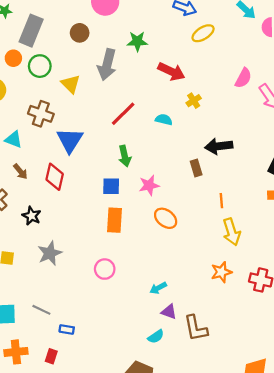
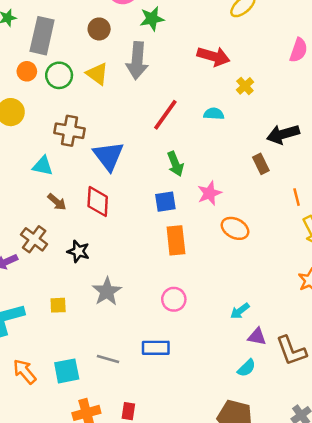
green star: (137, 41) -> (152, 19), moved
yellow triangle: (71, 84) -> (97, 74), moved
blue rectangle: (67, 329) -> (156, 348), moved, size x1.5

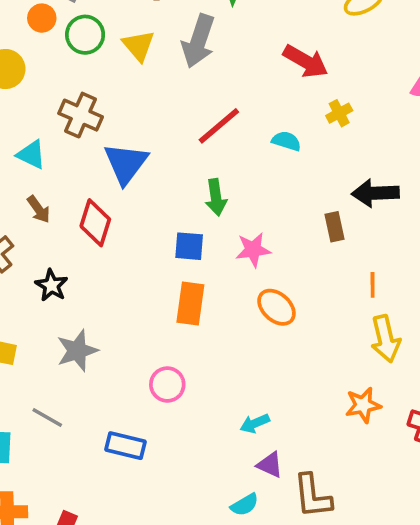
gray line: (108, 359) -> (47, 417), moved

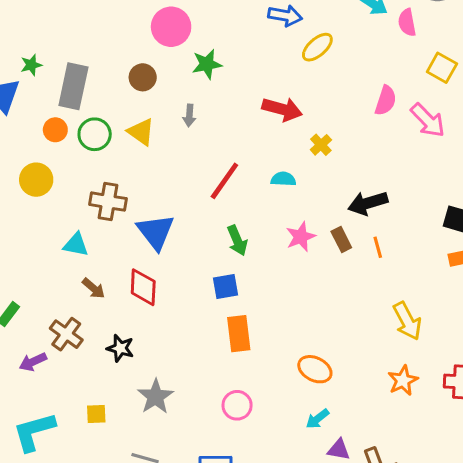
gray arrow: (198, 41) -> (189, 115), size x0.5
pink star: (253, 250) -> (301, 237), moved
orange line: (373, 285) -> (378, 247), moved
orange ellipse: (276, 307) -> (315, 369), moved

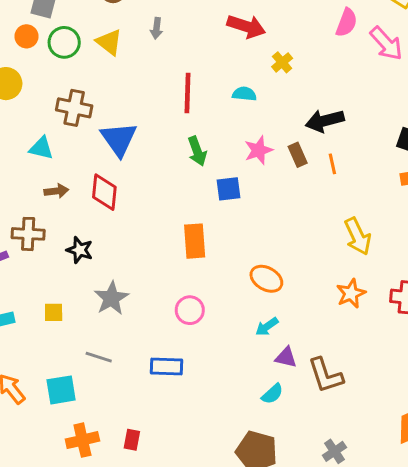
red line: (224, 181) -> (187, 93), turned -36
blue square: (226, 287) -> (229, 189), moved
brown arrow: (94, 288) -> (56, 191), turned -50
brown cross: (66, 334) -> (28, 234), turned -36

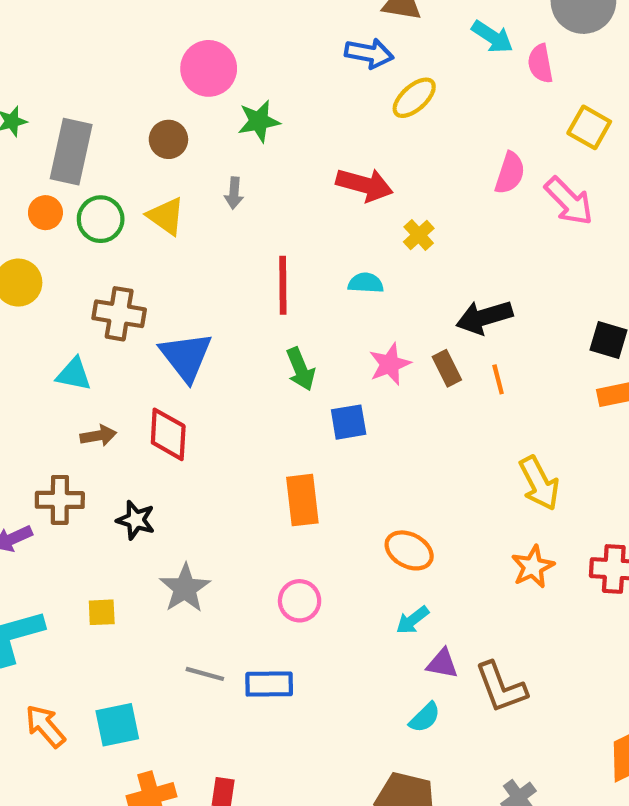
gray line: (99, 357) -> (205, 674), moved

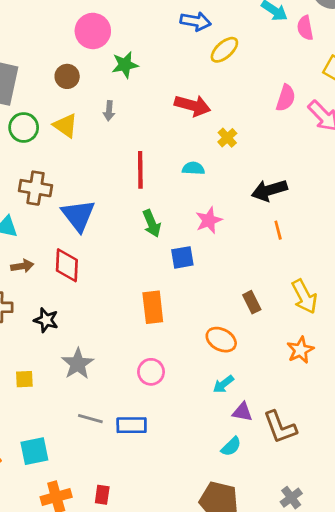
brown rectangle: (447, 368) -> (252, 302), moved

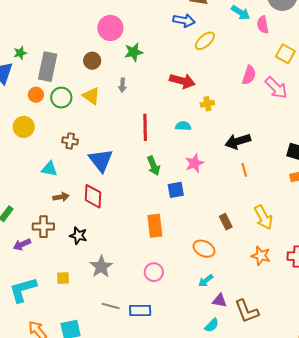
yellow cross: (227, 138) -> (207, 104), turned 32
brown cross: (36, 188) -> (70, 141), size x0.7
orange star: (300, 350) -> (261, 256), turned -30

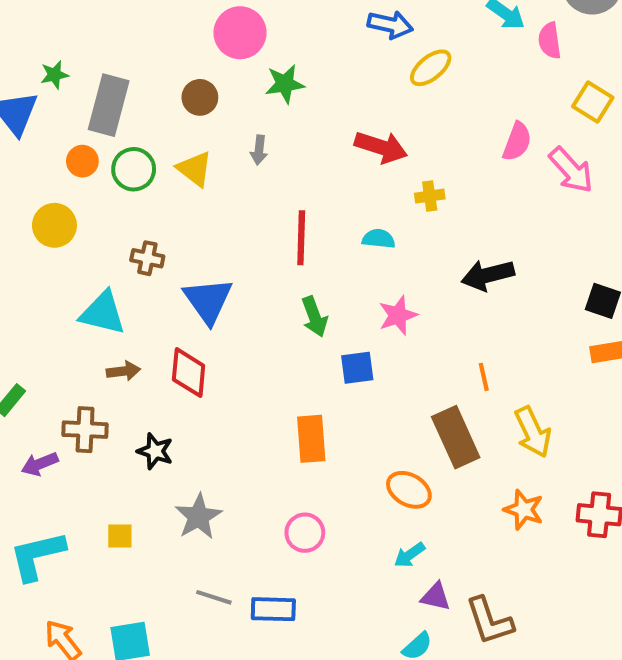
cyan triangle: (49, 169) -> (103, 313), size x1.4
orange line: (244, 170) -> (484, 377), moved
brown rectangle: (226, 222) -> (456, 437), size x1.8

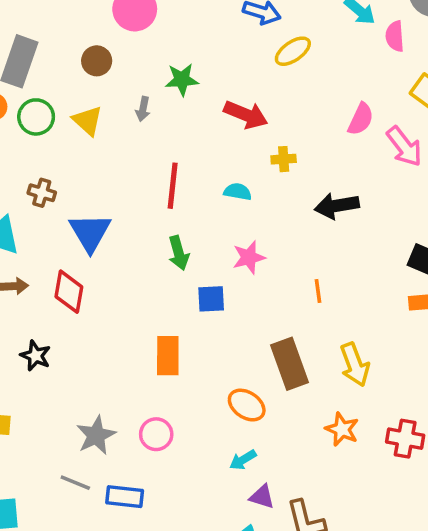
green star: (285, 84) -> (182, 80), moved
black arrow: (488, 275) -> (337, 206), moved
orange line: (484, 377) -> (318, 291), moved
gray star: (198, 517) -> (96, 435), moved

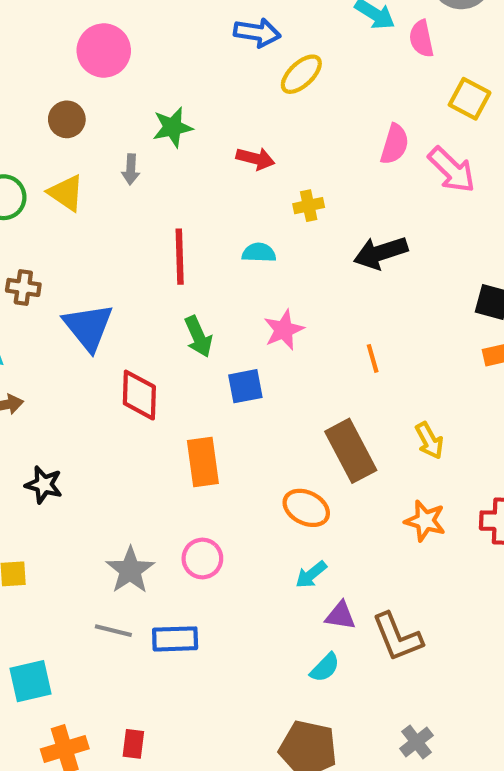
red arrow: (246, 115) -> (255, 159), size x0.7
red diamond: (69, 292) -> (139, 395), moved
yellow arrow: (355, 365) -> (429, 441), size x0.7

